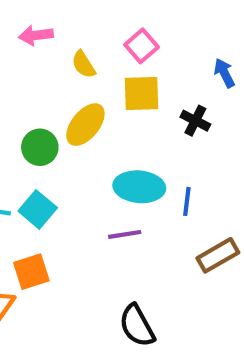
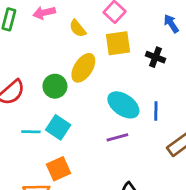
cyan ellipse: (139, 187) -> (123, 105), turned 36

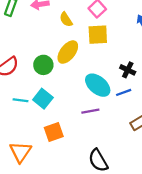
black cross: (155, 57) -> (128, 70), moved
blue line: (156, 111) -> (124, 92), turned 64
orange square: (59, 169) -> (54, 132), moved

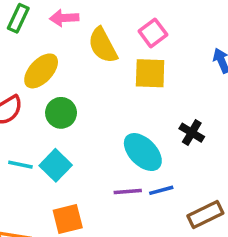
yellow semicircle: (66, 19) -> (103, 45), size x1.5
yellow ellipse: (68, 52) -> (41, 71), moved
blue line: (124, 92) -> (161, 190), moved

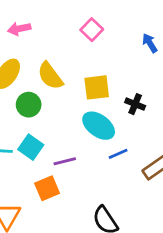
yellow semicircle: (103, 45) -> (50, 76), moved
yellow square: (150, 73) -> (97, 87), moved
purple line: (128, 191) -> (65, 161), moved

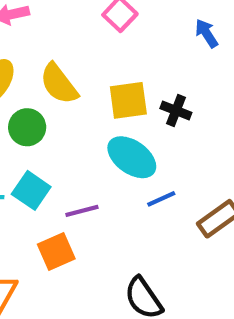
black cross: (135, 104) -> (176, 111), moved

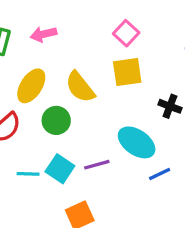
yellow square: (128, 100) -> (127, 72), moved
purple line: (82, 211) -> (97, 165), moved

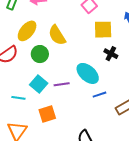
yellow square: (127, 72) -> (103, 30), moved
cyan line: (28, 174) -> (18, 98), moved

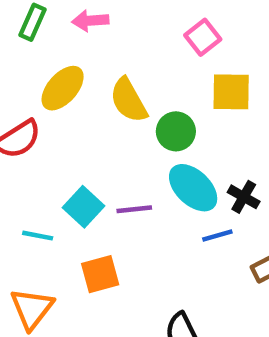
green circle: (40, 54) -> (176, 131), moved
black cross: (111, 54) -> (244, 197), moved

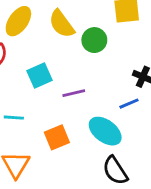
cyan ellipse: (193, 188) -> (105, 131), moved
cyan square: (83, 207) -> (40, 76), moved, turned 30

